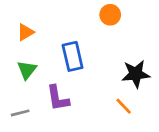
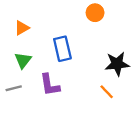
gray line: (20, 113) -> (14, 88), moved

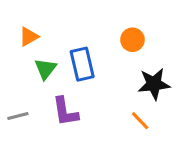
orange circle: (95, 13) -> (132, 40), moved
green triangle: (23, 60) -> (45, 69), moved

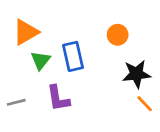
orange triangle: (29, 37) -> (26, 32), size x1.5
orange line: (140, 121) -> (145, 104), moved

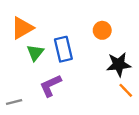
purple L-shape: (58, 98) -> (50, 86), turned 75
gray line: (16, 102) -> (14, 102), moved

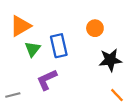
orange line: (126, 90) -> (117, 95), moved

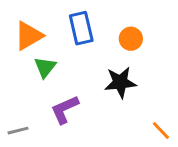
blue rectangle: (59, 46) -> (81, 28), moved
black star: (110, 60) -> (120, 82), moved

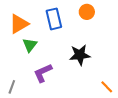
orange circle: (131, 39) -> (87, 12), moved
gray line: (18, 131) -> (12, 87), turned -56

